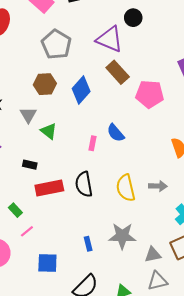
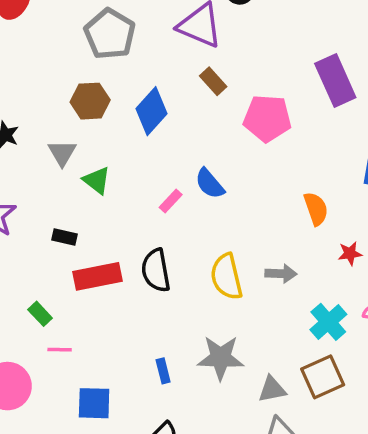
brown rectangle: (118, 72) -> (213, 81), size x0.7
pink rectangle: (93, 143) -> (171, 201), turned 32
pink line: (27, 231) -> (60, 350), turned 40

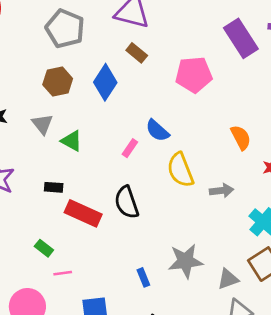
brown rectangle: (213, 81) -> (137, 53), moved
red rectangle: (98, 276) -> (83, 213), turned 44
yellow semicircle: (226, 277) -> (180, 170), moved

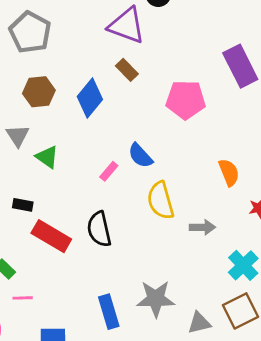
gray pentagon: (65, 29) -> (30, 32), moved
blue rectangle: (143, 277) -> (109, 312), size x1.6

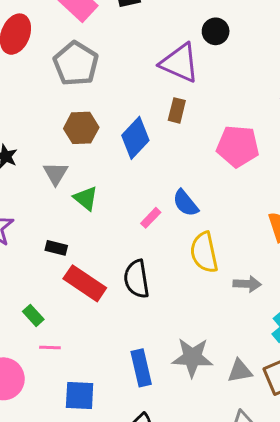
brown rectangle: (127, 70) -> (177, 110), turned 55
gray triangle: (199, 323) -> (240, 371), moved

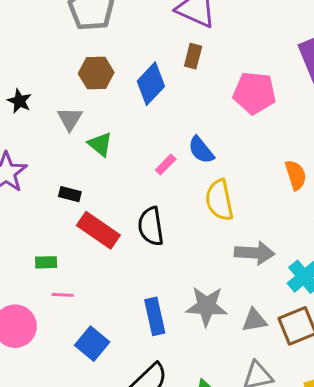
gray arrow: (247, 284) -> (255, 253), moved, size x1.4
green rectangle: (33, 315) -> (46, 262), turned -50
blue square: (80, 395) -> (92, 344), turned 36

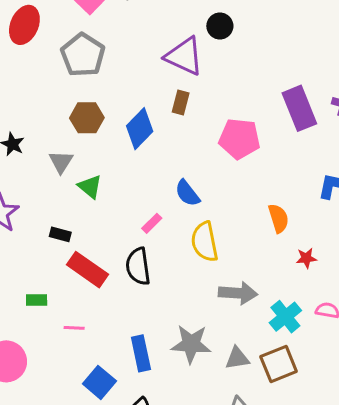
pink rectangle: (166, 165) -> (152, 223), moved
pink line: (63, 295) -> (74, 328), moved
blue square: (92, 344) -> (99, 382), moved

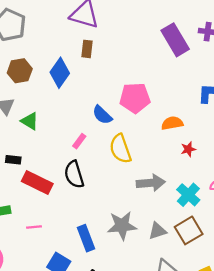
pink pentagon: (239, 139) -> (135, 98), moved
orange semicircle: (278, 218) -> (172, 123), turned -75
red star: (306, 258) -> (188, 149), moved

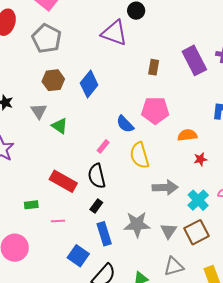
brown rectangle: (87, 49) -> (154, 67), moved
black rectangle: (13, 160) -> (96, 206), moved, turned -64
gray triangle: (157, 231) -> (169, 231), turned -42

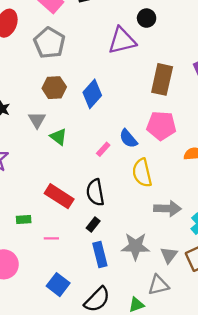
purple triangle: (114, 33) -> (122, 41), turned -36
brown rectangle: (154, 67) -> (162, 79), size x1.8
pink rectangle: (103, 146) -> (103, 149), moved
blue square: (78, 256) -> (58, 285), moved
gray triangle: (174, 266) -> (158, 285), moved

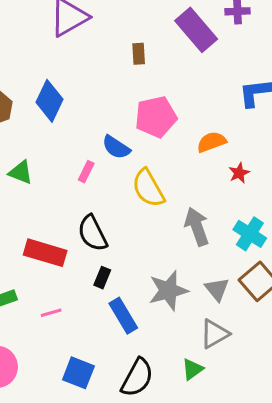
brown rectangle: (162, 79) -> (139, 54), size x0.5
gray arrow: (168, 209) -> (197, 227), turned -95

